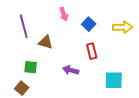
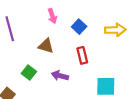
brown triangle: (46, 42) -> (46, 46), moved
green square: (31, 67) -> (29, 73), moved, turned 32

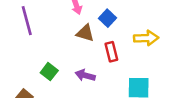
yellow arrow: (115, 30) -> (146, 38), moved
brown triangle: (46, 46) -> (85, 33), moved

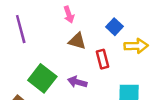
blue square: (108, 18) -> (115, 27), moved
green square: (49, 72) -> (42, 78), size x1.6

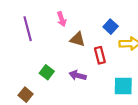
pink arrow: (69, 15) -> (62, 19), moved
green square: (42, 78) -> (47, 72), size x0.6

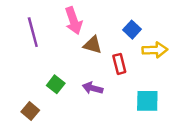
pink arrow: (62, 19) -> (74, 21), size x1.5

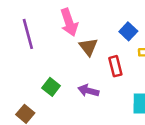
brown triangle: (93, 45) -> (88, 47), turned 36

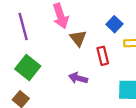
green square: (51, 87) -> (28, 68), moved, size x1.5

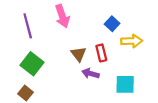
brown triangle: (78, 38) -> (79, 54), moved
purple arrow: (78, 78) -> (90, 74), moved

